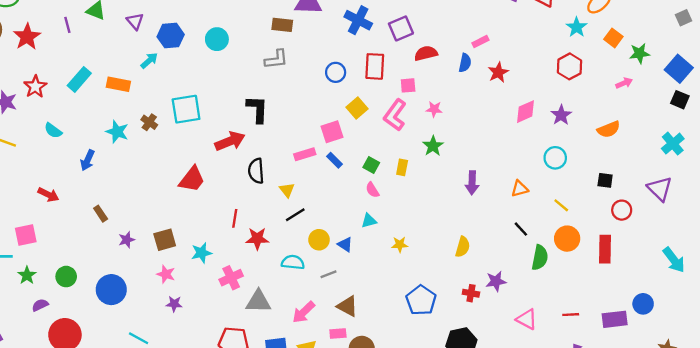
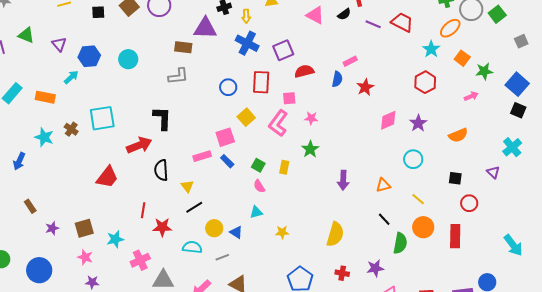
purple triangle: (660, 189) -> (493, 172), moved, size x0.6
yellow semicircle: (463, 247) -> (335, 234), size x1.4
purple star: (496, 281) -> (375, 268), moved

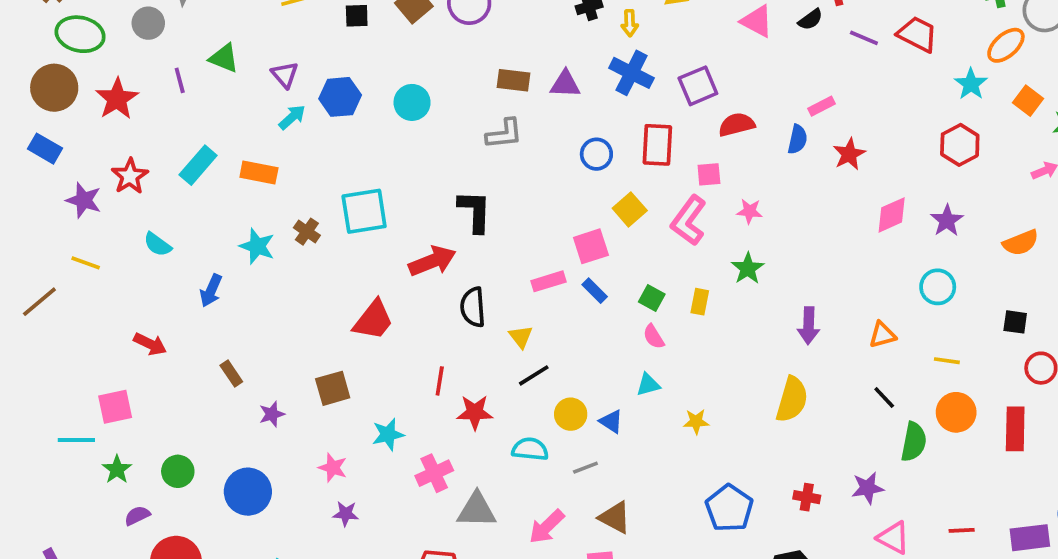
purple triangle: (205, 28) -> (565, 84), moved, size x0.7
cyan arrow: (71, 77) -> (292, 117), moved
yellow line: (418, 199) -> (947, 361), turned -32
brown square: (84, 228) -> (333, 388), moved
yellow semicircle: (335, 234) -> (792, 399), moved

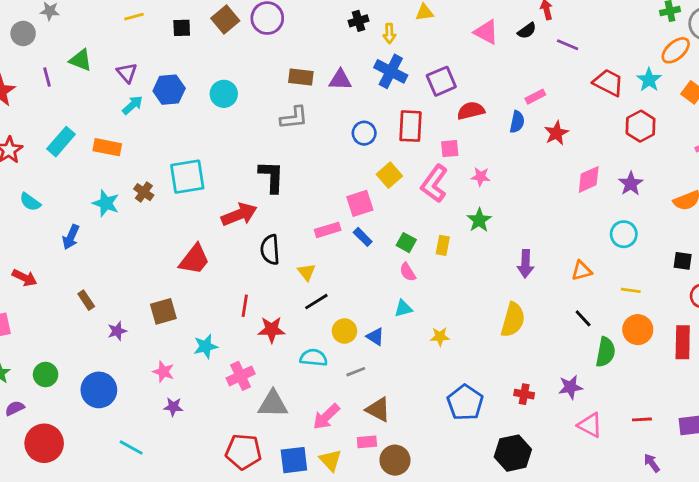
red trapezoid: (917, 34) -> (608, 83), moved

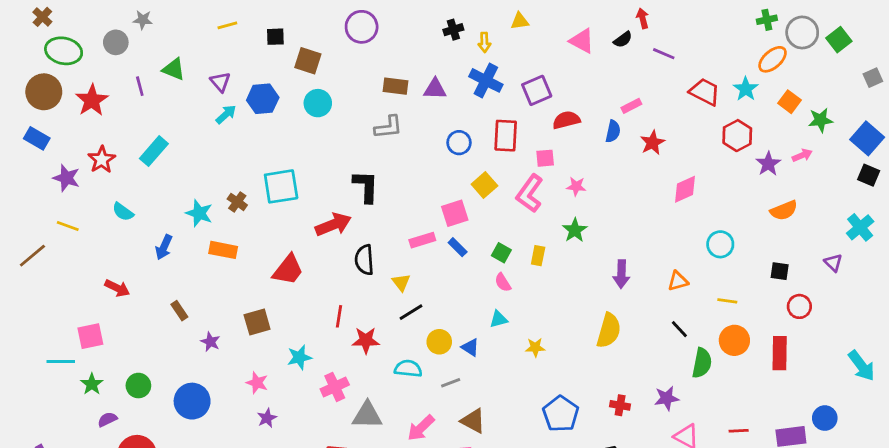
brown square: (225, 19) -> (308, 61), moved, turned -32
orange rectangle: (107, 147) -> (223, 250), moved
purple star: (631, 184) -> (768, 164), moved
purple star: (117, 331) -> (210, 342), turned -30
purple star: (173, 407) -> (267, 418), turned -30

